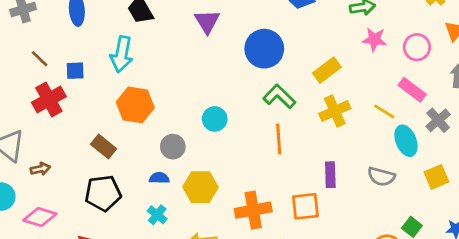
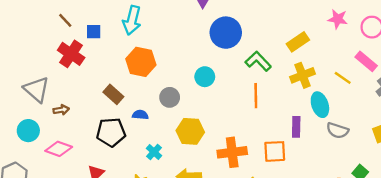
blue circle: (264, 49) -> (226, 33), moved
red cross: (49, 99) -> (71, 54), turned -30
cyan ellipse: (406, 141) -> (320, 105), moved
blue semicircle: (159, 178) -> (140, 115), moved

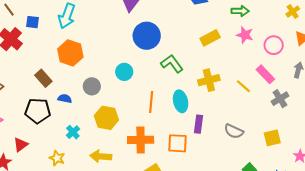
yellow rectangle: (298, 42) -> (210, 38), moved
orange line: (256, 96) -> (151, 102), moved
cyan ellipse: (320, 105) -> (181, 101), moved

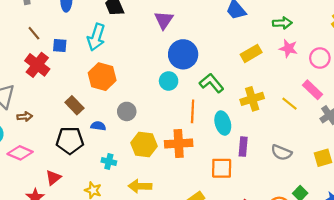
cyan circle: (124, 72) -> (169, 81), moved
orange line: (151, 102) -> (193, 111), moved
cyan cross: (73, 132) -> (109, 162), turned -32
orange cross: (141, 140) -> (179, 144), moved

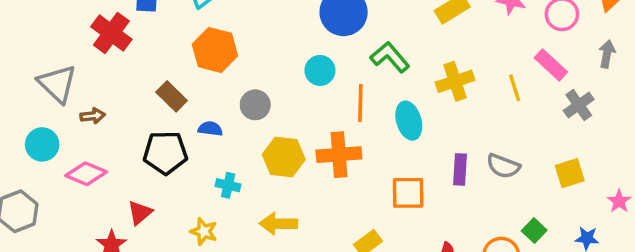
cyan circle: (169, 81) -> (320, 70), moved
yellow line: (289, 104) -> (515, 88), turned 35
purple rectangle: (243, 147) -> (460, 169), moved

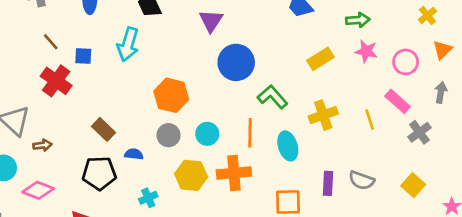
orange hexagon: (215, 50) -> (171, 95), moved
cyan circle: (320, 70) -> (207, 134), moved
yellow square: (570, 173) -> (413, 185), turned -30
cyan cross: (228, 185) -> (148, 198), turned -36

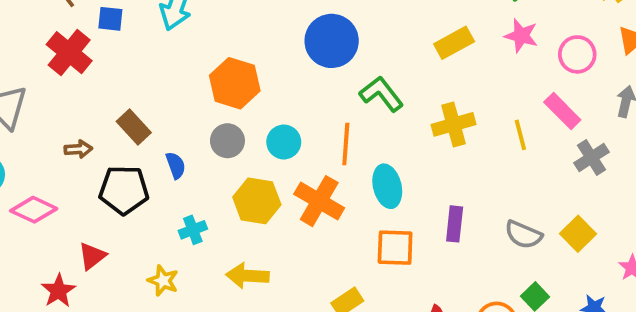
brown arrow: (42, 145) -> (78, 149), moved
cyan ellipse: (288, 146) -> (387, 186), moved
blue semicircle: (134, 154) -> (176, 165), turned 60
orange cross: (234, 173) -> (319, 201), turned 32
gray semicircle: (362, 180) -> (523, 235), moved

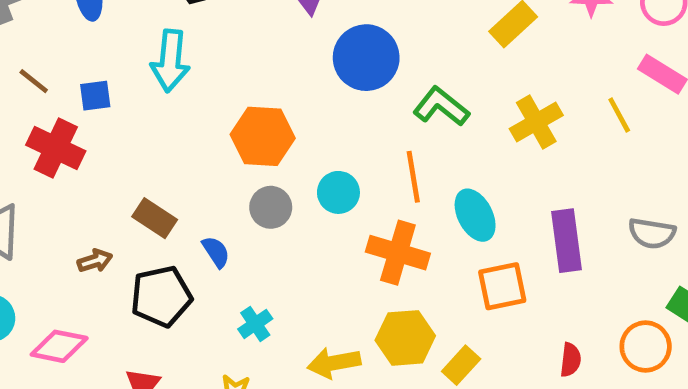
yellow hexagon: (257, 201) -> (405, 338), moved
purple rectangle: (455, 224) -> (567, 241), size x1.4

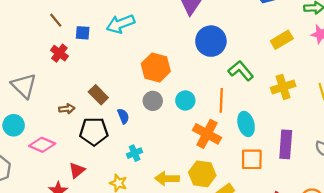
cyan arrow: (170, 61) -> (120, 24), turned 52
red cross: (56, 148) -> (59, 53), size x0.7

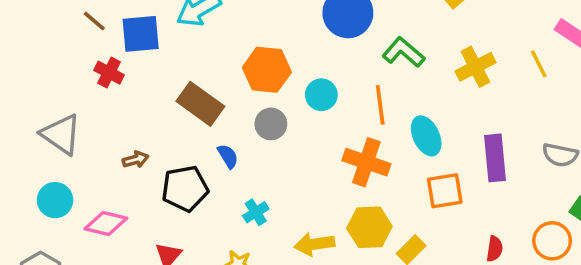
blue square: (83, 33) -> (141, 34), size x1.6
brown rectangle: (98, 95) -> (200, 104), moved, size x1.4
cyan circle: (185, 100) -> (321, 95), moved

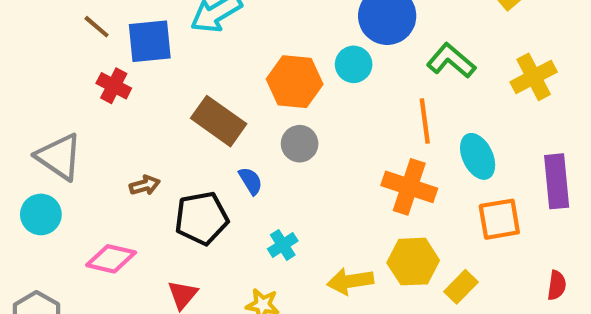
cyan circle: (321, 95) -> (354, 64), moved
cyan circle: (55, 200) -> (41, 214), moved

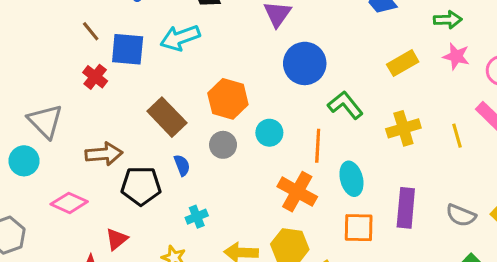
cyan circle: (354, 64) -> (269, 133), moved
brown arrow: (145, 185) -> (104, 154), size x1.6

